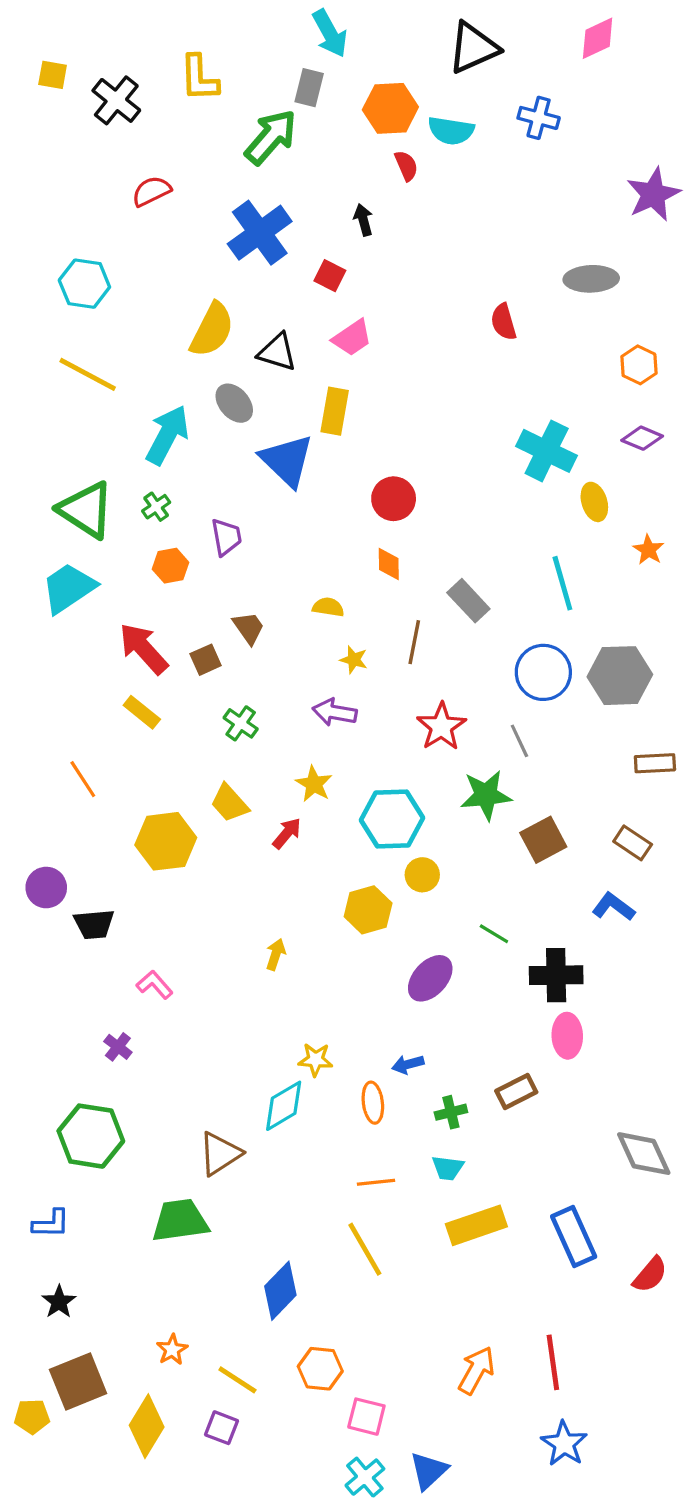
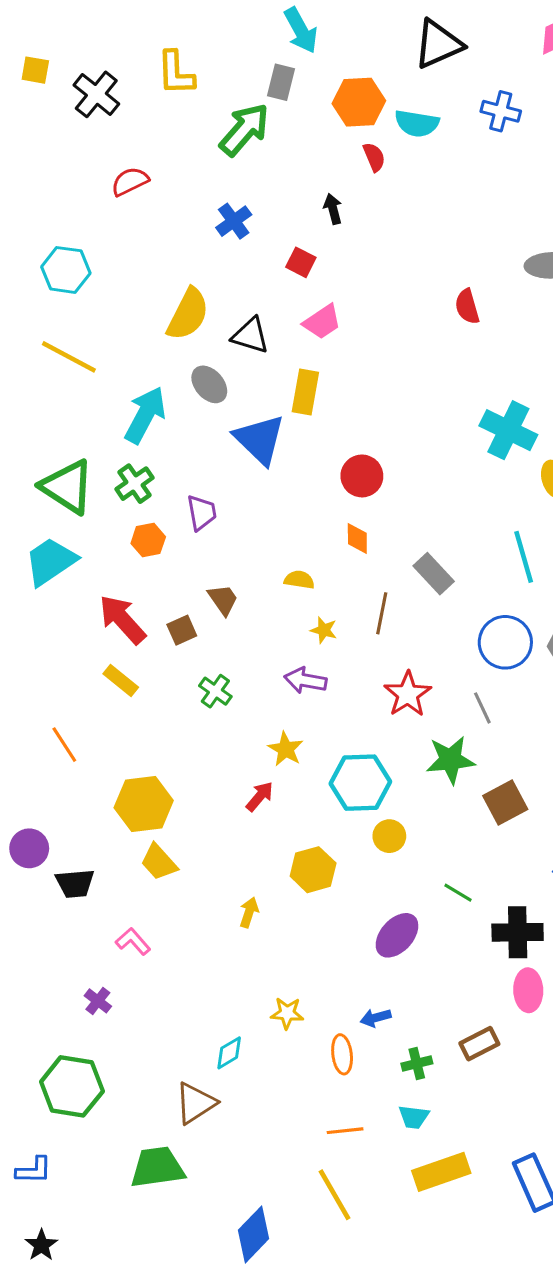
blue cross: (260, 233) -> (234, 221), size x0.6
green cross: (156, 507) -> (134, 484), size x1.4
yellow trapezoid: (229, 803) -> (159, 862), moved
yellow hexagon: (368, 910) -> (313, 870), moved
cyan diamond: (284, 1106) -> (229, 1053), moved, size x0.7

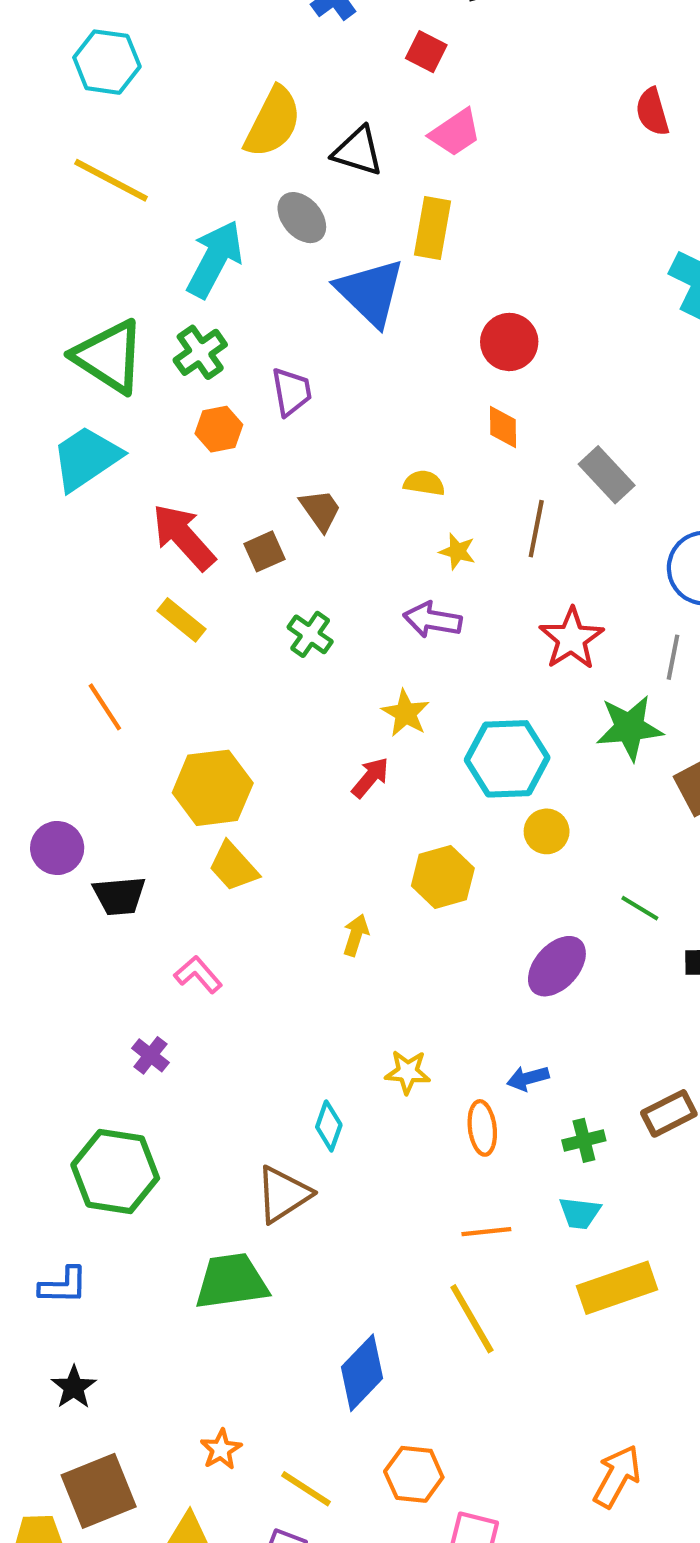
gray line: (482, 708) -> (673, 657), turned 36
cyan diamond: (229, 1053) -> (329, 1126), turned -40

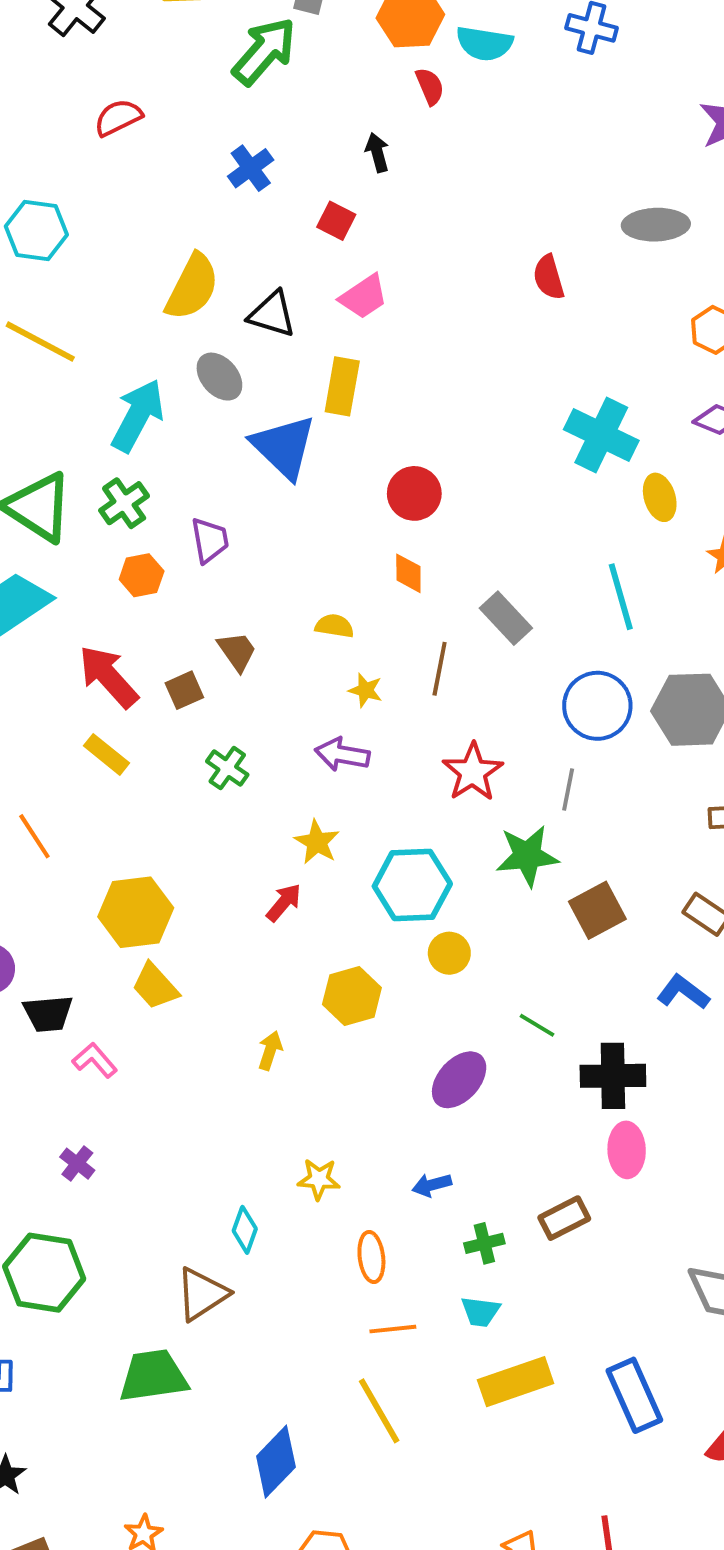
pink L-shape: (198, 975) -> (95, 1060), moved
orange ellipse: (482, 1128) -> (371, 1257), moved

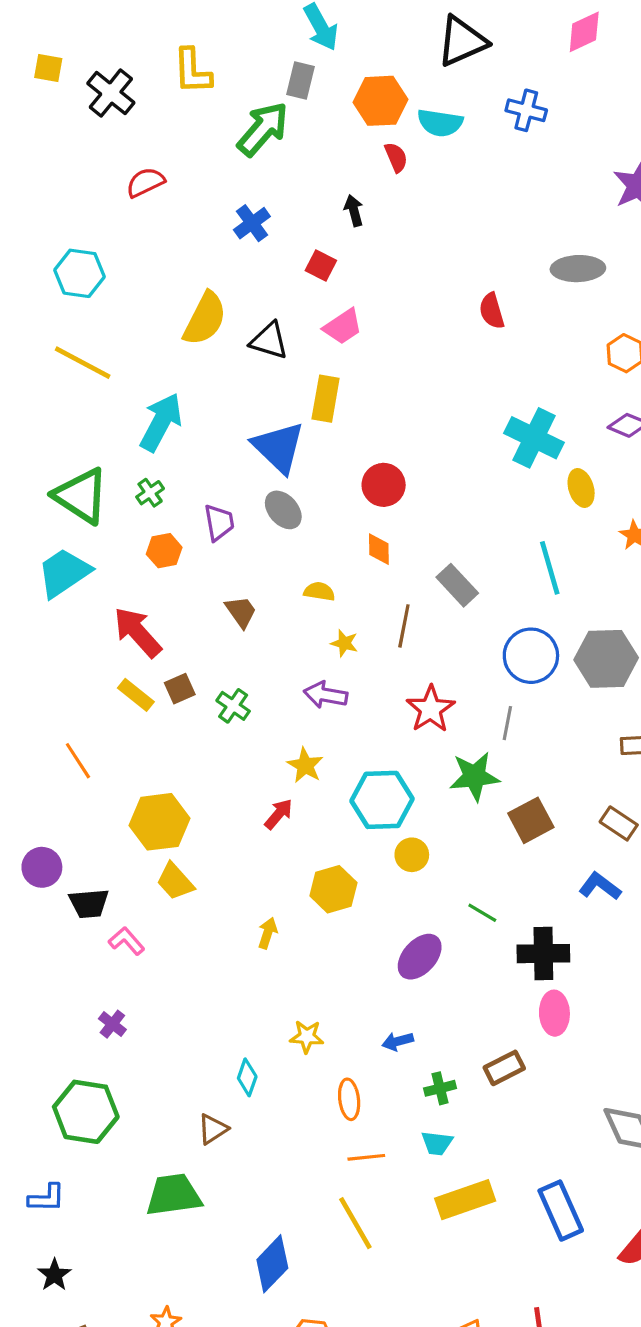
gray ellipse: (219, 377) -> (283, 510), moved
green cross: (124, 503) -> (150, 493), size x0.7
brown square: (184, 690) -> (180, 689), moved
brown triangle: (202, 1294) -> (213, 1129), size x0.7

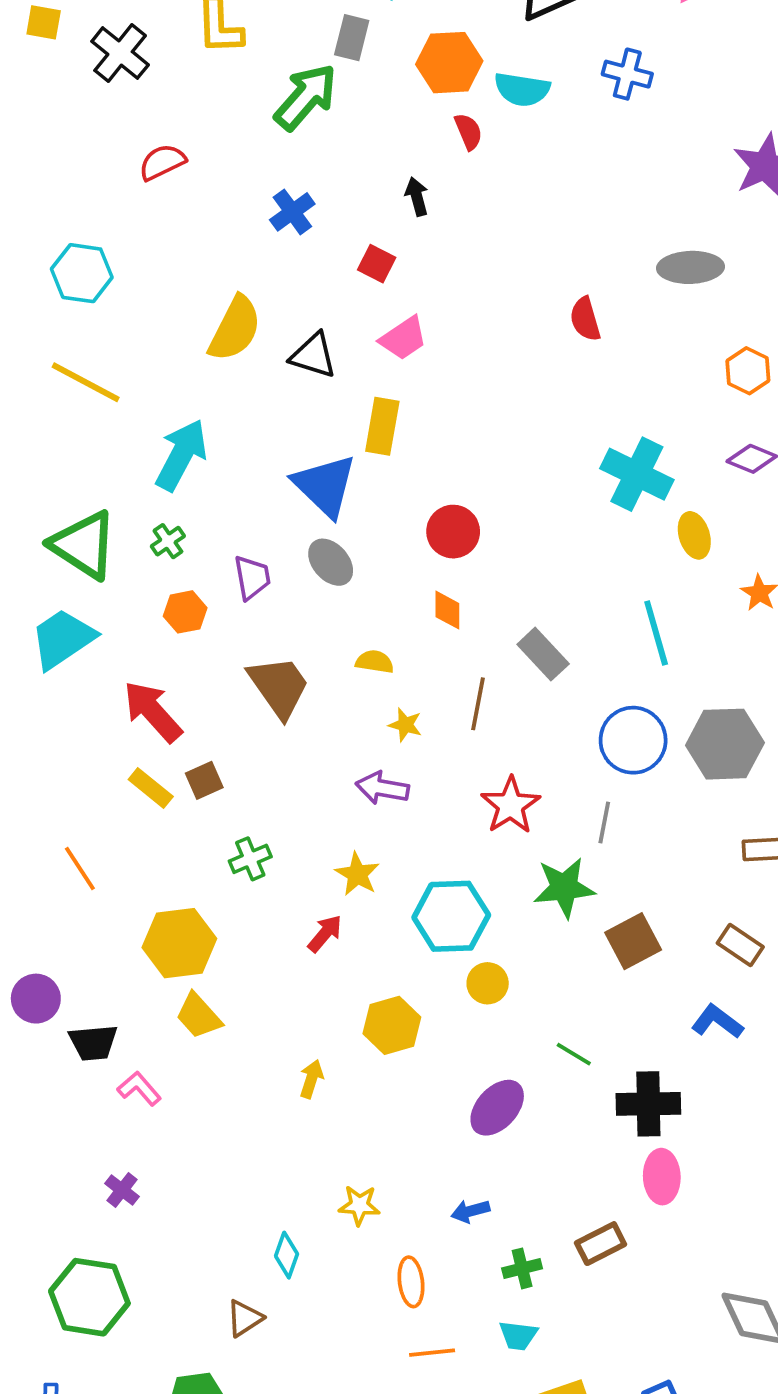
brown trapezoid: (241, 612) -> (279, 687), size x1.6
green cross: (233, 706) -> (250, 859), moved, turned 32

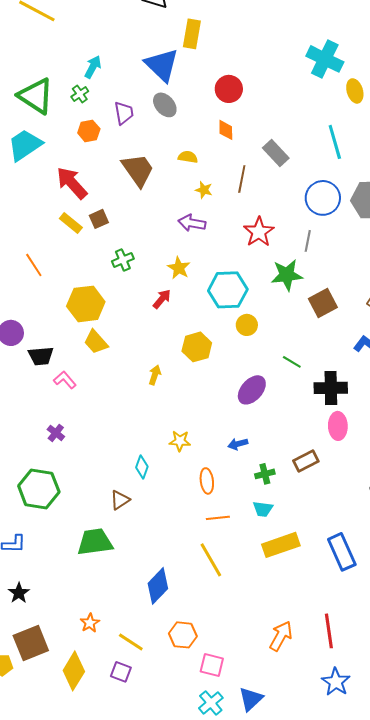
cyan arrow: (181, 455) -> (93, 67), moved, size x0.6

